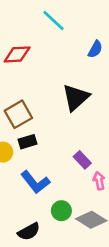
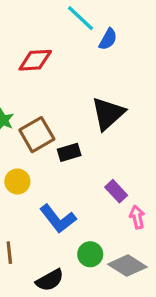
blue semicircle: (95, 49) -> (108, 39), moved
black rectangle: (28, 142) -> (69, 152), moved

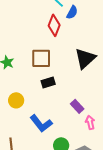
red diamond: (35, 60) -> (54, 25), moved, turned -65
black triangle: (108, 114) -> (85, 58), moved
brown square: (37, 135) -> (41, 58), moved, turned 30

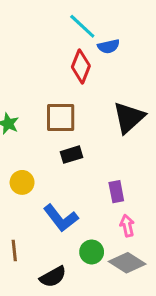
blue semicircle: (72, 12) -> (109, 46), turned 48
purple rectangle: (77, 106) -> (116, 192), turned 32
pink arrow: (90, 122) -> (127, 226), moved

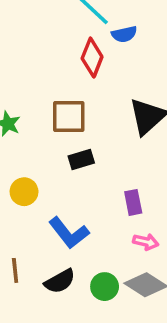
pink arrow: (127, 226) -> (146, 242), turned 115
green circle: (92, 252) -> (105, 287), moved
black semicircle: (53, 277) -> (60, 281), moved

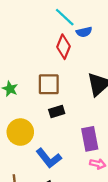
yellow circle: (24, 192) -> (20, 132), size x1.5
purple rectangle: (133, 202) -> (90, 139), size x1.5

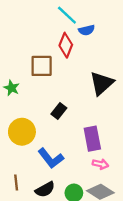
brown square: (49, 84) -> (42, 66), moved
black rectangle: (57, 112) -> (59, 111), turned -35

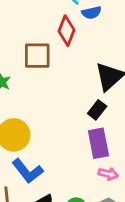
black rectangle: (59, 111) -> (97, 110), moved
blue L-shape: (51, 158) -> (28, 171), moved

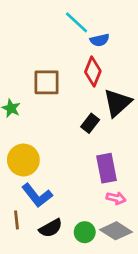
red diamond: (66, 31) -> (93, 71), moved
black rectangle: (97, 110) -> (90, 123), moved

